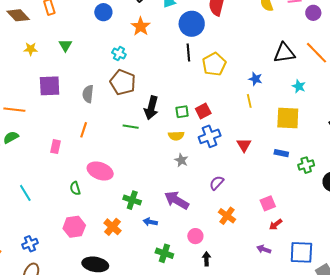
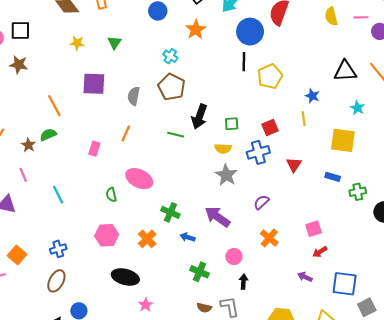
orange line: (14, 110) -> (54, 106), turned 50
red square: (203, 111) -> (270, 127), moved
gray star: (181, 160) -> (226, 175), size x1.5

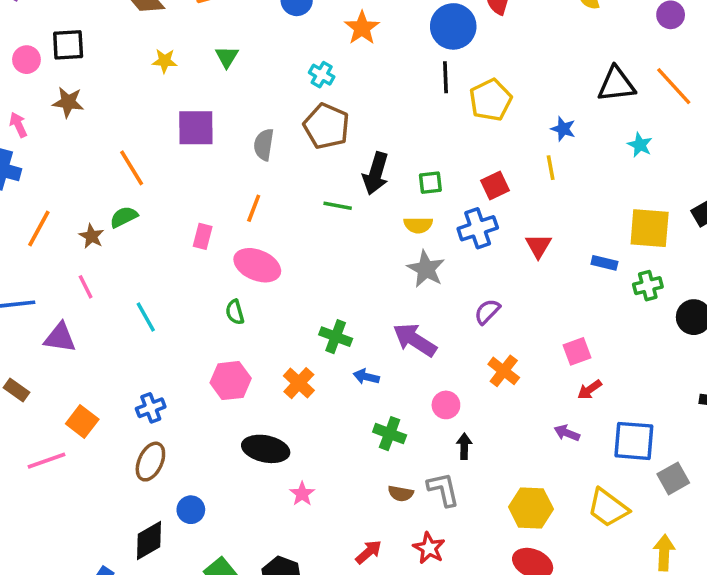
yellow square: (343, 140) -> (650, 228), moved
pink ellipse: (139, 179) -> (257, 265), moved

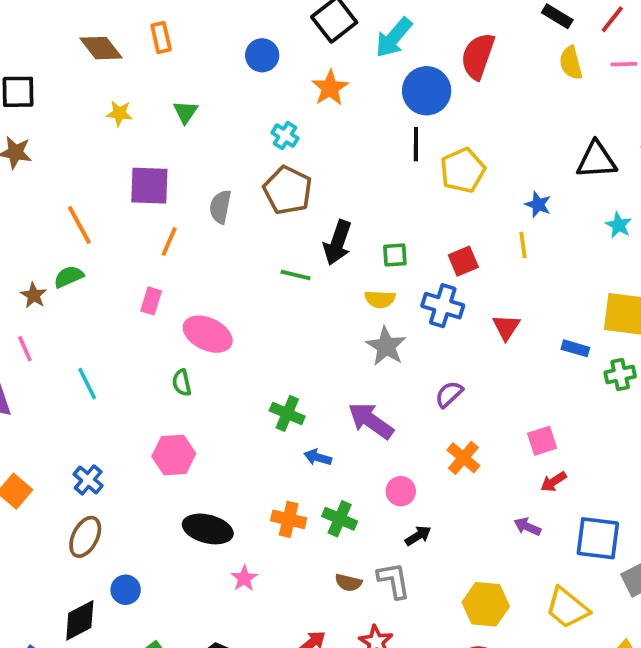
orange line: (254, 208) -> (169, 241), moved
blue cross: (478, 228) -> (443, 306), turned 33
orange cross: (299, 383) -> (289, 519), moved, turned -32
blue cross: (151, 408) -> (88, 480), turned -32
black arrow: (464, 446) -> (418, 536), turned 55

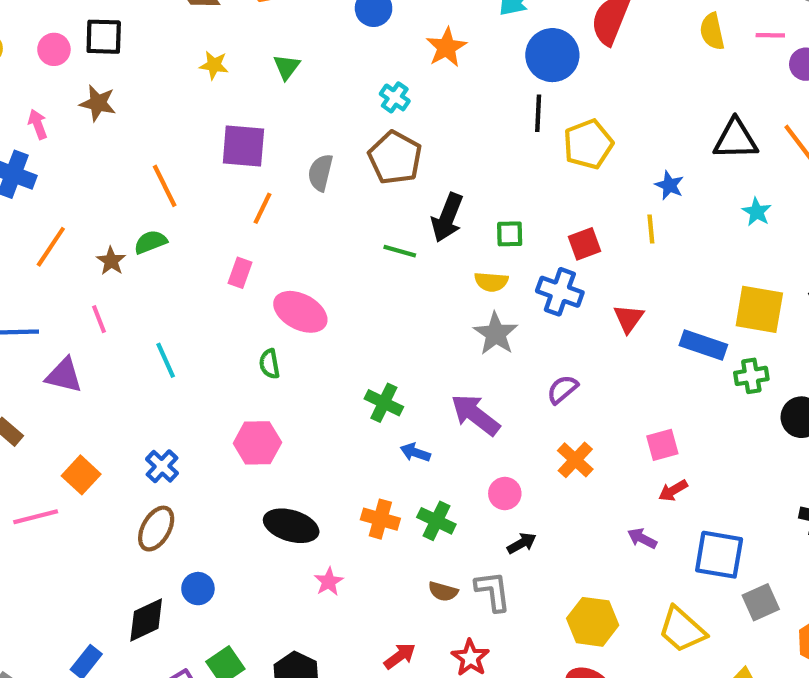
blue rectangle: (575, 348) -> (703, 345), size x1.5

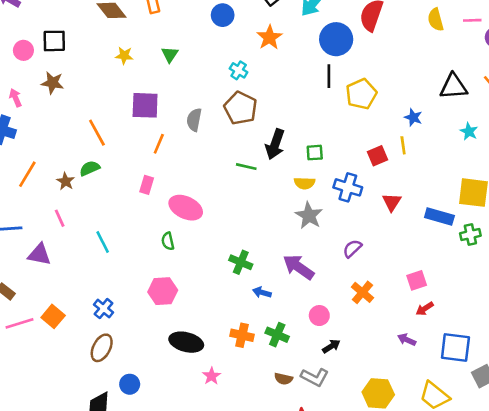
red square: (585, 244) -> (377, 156), moved
pink line: (36, 517) -> (19, 323), moved
gray L-shape: (493, 591) -> (315, 377), turned 128

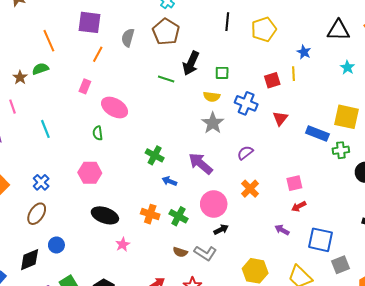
black line: (329, 76) -> (227, 22), moved
pink circle: (319, 316) -> (214, 204), size x1.6

